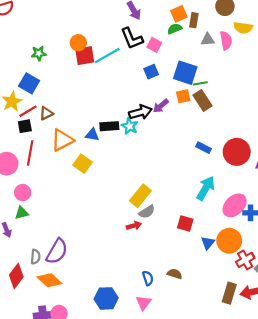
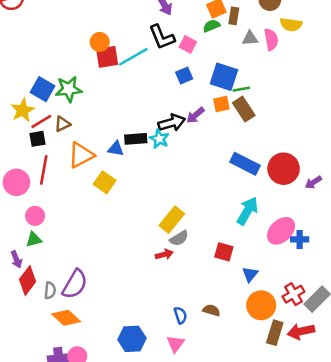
green star: (39, 53) -> (69, 89), moved, size x1.5
blue rectangle: (204, 148) -> (245, 164), size x1.6
orange circle: (229, 241) -> (261, 305), moved
red diamond: (16, 276) -> (28, 280), moved

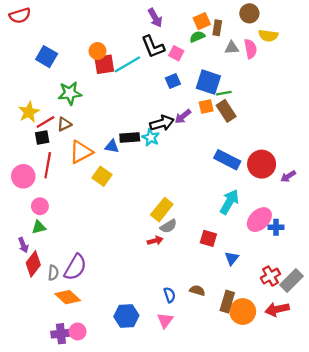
blue square: (43, 89) -> (47, 57), moved
orange circle: (261, 305) -> (243, 312), moved
brown rectangle: (275, 333) -> (227, 302), moved

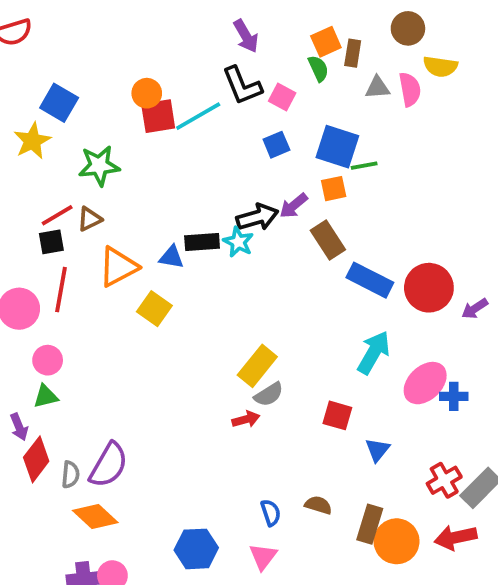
green semicircle: (197, 37) -> (318, 68), turned 88
brown rectangle: (226, 111) -> (328, 240), moved
yellow star: (29, 112) -> (32, 141), moved

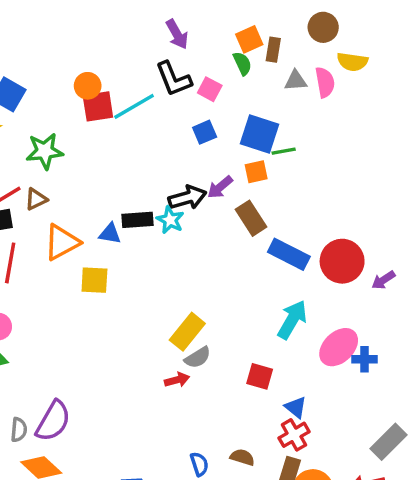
yellow square: (154, 309) -> (94, 280), turned -32
blue triangle: (377, 450) -> (296, 407), turned -30
red cross: (444, 480) -> (294, 435), moved

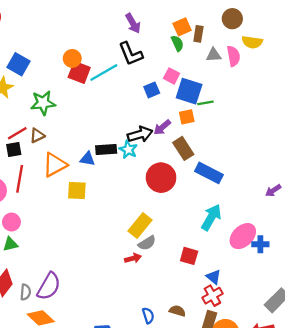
pink square: (210, 89) -> (172, 76), moved
red square: (98, 106) -> (79, 72), turned 30
red circle: (342, 261) -> (161, 178), moved

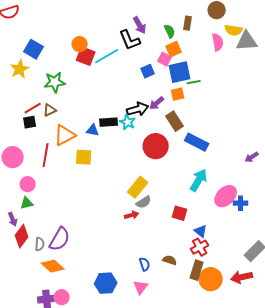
purple arrow: (133, 23) -> (140, 25), moved
orange square: (182, 27) -> (174, 49), moved
gray triangle: (214, 55) -> (247, 41), moved, size x1.6
blue square: (189, 91) -> (180, 72), turned -30
red line: (20, 179) -> (46, 155), moved

